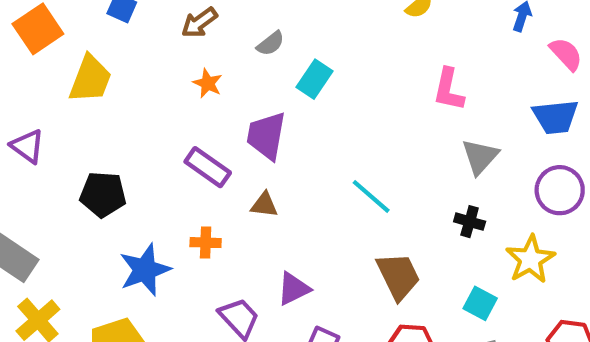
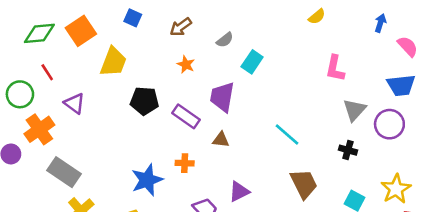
purple circle: (560, 190) -> (389, 124), moved
black pentagon: (103, 194) -> (144, 101), moved
yellow star: (530, 259) -> (396, 189), moved

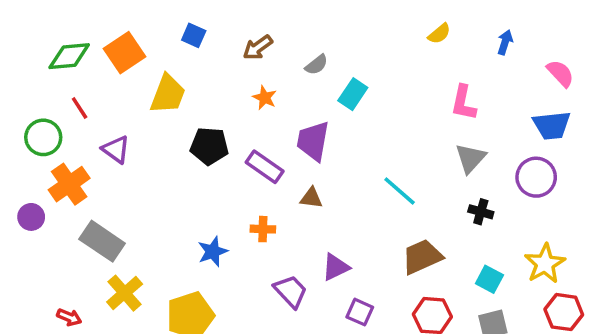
blue arrow: (380, 23) -> (505, 42), moved
gray triangle: (354, 110) -> (470, 158), moved
blue star: (147, 180) -> (213, 252), size x0.7
brown trapezoid: (304, 184) -> (422, 257), turned -88

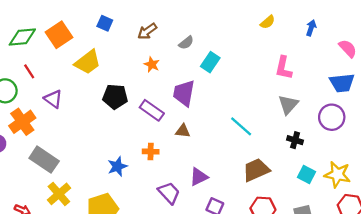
yellow trapezoid: (168, 94) -> (88, 62), turned 32
yellow star: (545, 264) -> (337, 174), turned -30
cyan square: (489, 279) -> (306, 174), moved

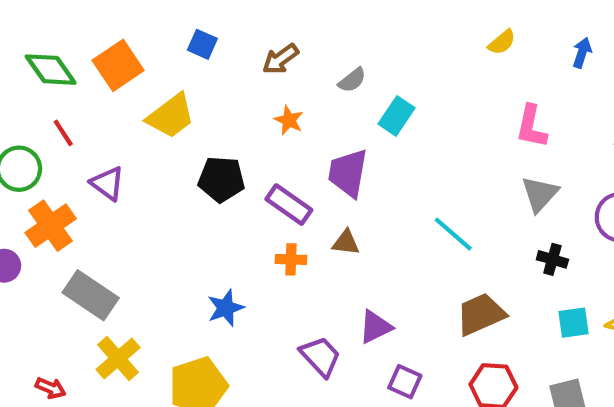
green diamond: (22, 37) -> (51, 70), turned 60
orange cross: (151, 152) -> (291, 259), moved
cyan square: (306, 174) -> (574, 323), turned -36

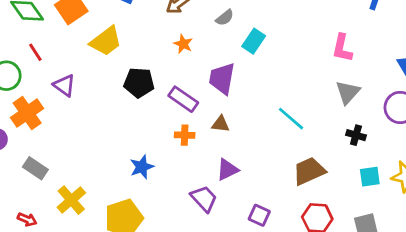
gray rectangle: (91, 295) -> (35, 168), moved, size x0.7
purple triangle: (375, 327) -> (227, 170), moved

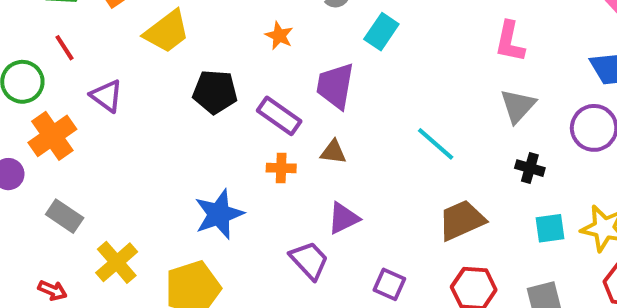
blue star: (142, 167) -> (219, 214), size x1.4

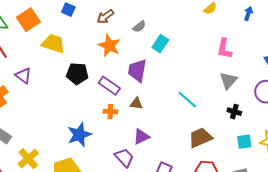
yellow trapezoid: (167, 32) -> (53, 44), turned -125
orange star: (279, 36) -> (109, 46), size x1.6

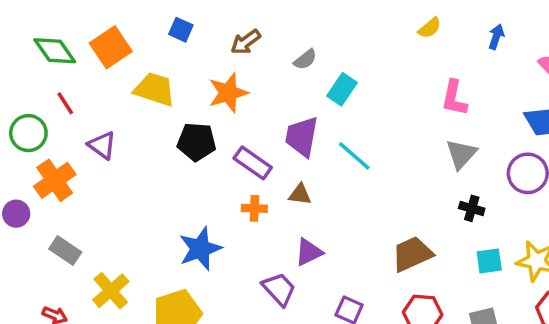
orange star: (109, 46) -> (228, 93), moved, turned 30
cyan line: (187, 100) -> (354, 156), moved

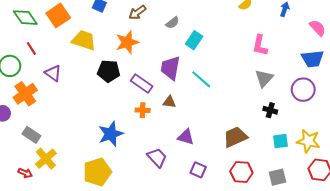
purple triangle: (309, 252) -> (186, 137), moved, turned 42
yellow cross: (111, 291) -> (46, 159), moved

